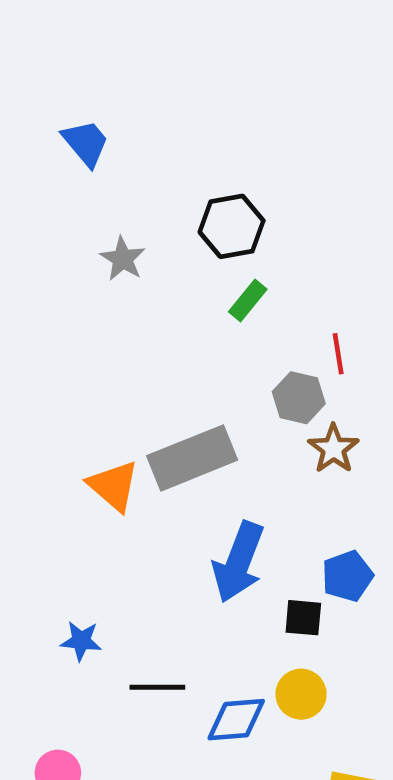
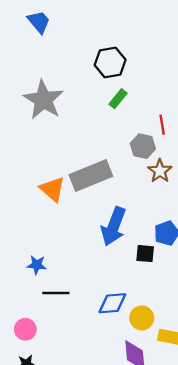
gray star: (123, 259) -> (43, 100), moved, size x1.8
black line: (157, 687) -> (56, 293), moved
yellow circle: (301, 694) -> (142, 318), moved

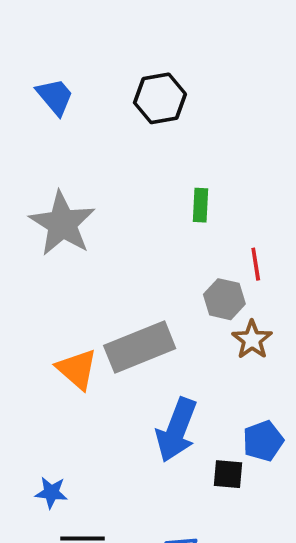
black hexagon: (110, 62) -> (160, 98), moved
green rectangle: (118, 99) -> (200, 205), moved, turned -36

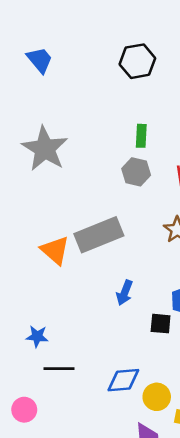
black hexagon: (160, 98) -> (137, 61), moved
gray hexagon: (224, 299) -> (136, 172), moved
blue arrow: (177, 430) -> (125, 293), size x0.6

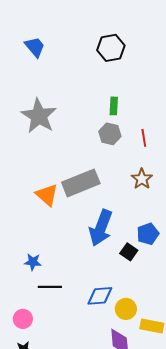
blue arrow: (125, 293) -> (101, 228), size x1.8
black square: (161, 324) -> (129, 252), turned 30

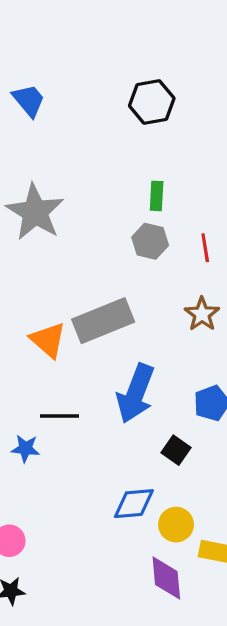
black square: (129, 252) -> (176, 450), moved
black line: (50, 287) -> (59, 416), moved

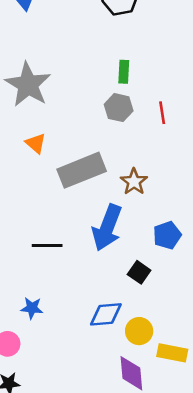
brown star: (202, 314) -> (134, 182), moved
orange triangle: (48, 340) -> (36, 143), moved, size x0.7
blue star: (25, 448) -> (32, 308), moved

